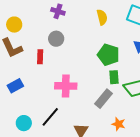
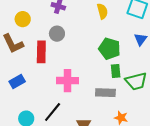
yellow circle: (14, 25) -> (23, 19), moved
red rectangle: (40, 57) -> (41, 52), size x1.5
gray rectangle: (103, 99) -> (105, 93), turned 54

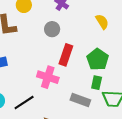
yellow semicircle: (102, 11) -> (102, 22), turned -35
red rectangle: (41, 52) -> (66, 55), moved

